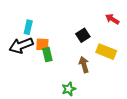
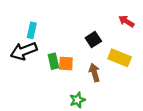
orange square: (42, 44) -> (66, 63), moved

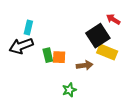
black square: (93, 40) -> (98, 36), moved, size x1.6
brown arrow: (94, 73) -> (85, 65), turned 98

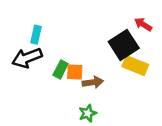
green rectangle: (48, 55) -> (61, 69), turned 40
brown arrow: (85, 65) -> (93, 82), moved

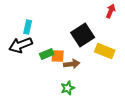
red arrow: (143, 24) -> (111, 11), moved, turned 80
black square: (124, 45) -> (83, 35), moved
green rectangle: (61, 69) -> (47, 54), turned 40

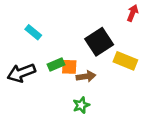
cyan rectangle: (28, 27) -> (33, 32), turned -64
black arrow: (21, 45) -> (21, 73), moved

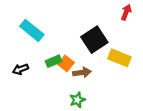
cyan rectangle: (33, 32) -> (32, 30), size x1.5
orange square: (69, 67) -> (66, 63), turned 35
black arrow: (21, 73) -> (20, 69), size x0.6

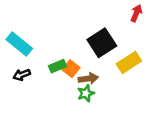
cyan rectangle: (32, 30) -> (19, 44), moved
yellow rectangle: (119, 58) -> (129, 62), turned -55
green star: (77, 100) -> (86, 93), moved

